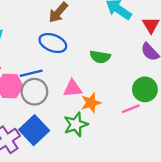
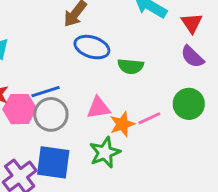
blue ellipse: (53, 43) -> (92, 47), moved
pink line: (131, 109) -> (149, 118), moved
blue square: (34, 130) -> (53, 162), turned -36

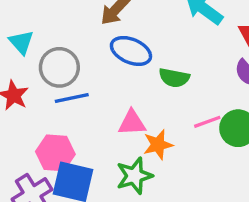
pink hexagon: (20, 109) -> (55, 153), moved
gray circle: (51, 114) -> (59, 67), moved
pink line: (149, 118) -> (207, 122), moved

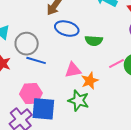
blue line: (72, 98) -> (36, 60), turned 36
green star: (134, 176) -> (79, 101), turned -30

